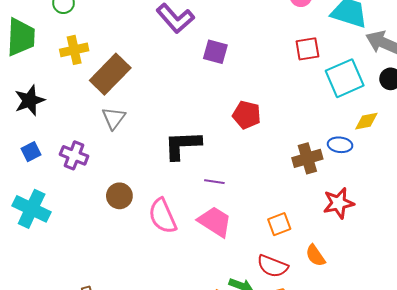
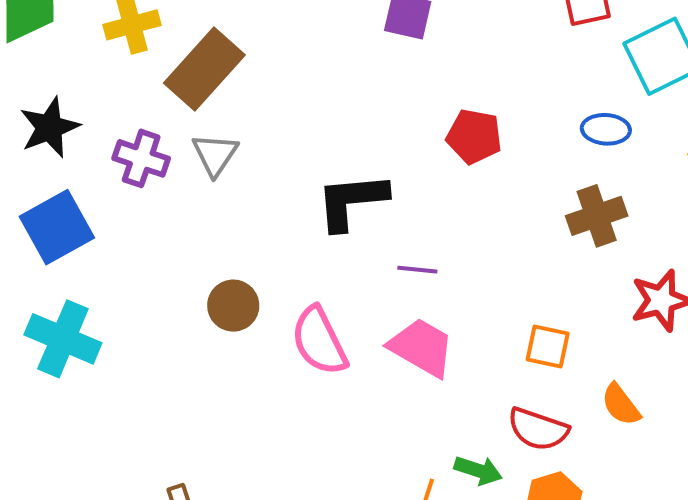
blue ellipse: (340, 145) -> (606, 129), moved
blue square: (31, 152) -> (57, 227), size x1.8
purple cross: (74, 155) -> (141, 158), moved
orange square: (279, 224) -> (548, 347), turned 35

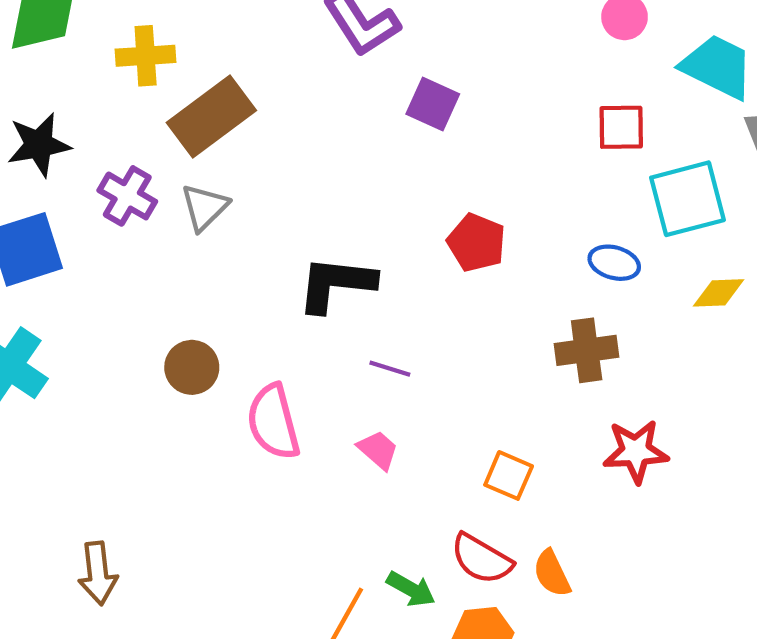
pink trapezoid: (422, 347) -> (378, 450), size x0.6
orange semicircle: (621, 405) -> (552, 573), moved

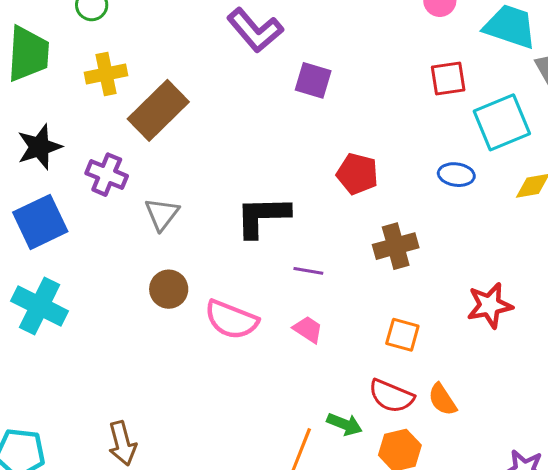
gray triangle: (204, 207) -> (162, 214), moved
brown cross: (587, 350) -> (396, 246), moved
pink semicircle: (273, 422) -> (231, 320), turned -46

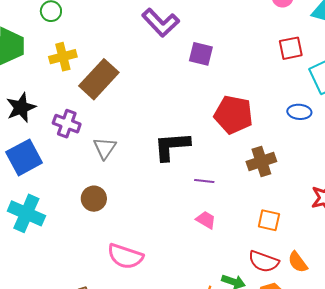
red pentagon: (357, 174) -> (233, 115), size x1.4
brown circle: (169, 289) -> (94, 199), moved
pink semicircle: (231, 320) -> (125, 256), moved

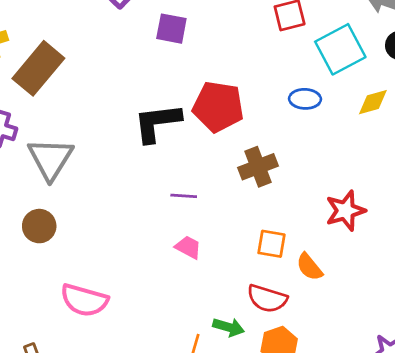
black L-shape: (172, 146) -> (157, 123), moved
gray triangle: (105, 148) -> (50, 159), size x1.5
orange semicircle: (298, 262) -> (309, 267), moved

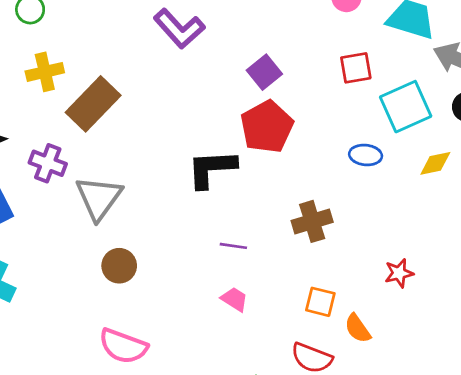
purple square: (171, 29) -> (264, 72), moved, turned 36
red pentagon: (218, 107) -> (267, 127), moved, turned 30
red star: (345, 211) -> (399, 273), size x0.7
brown circle: (39, 226) -> (119, 266), moved

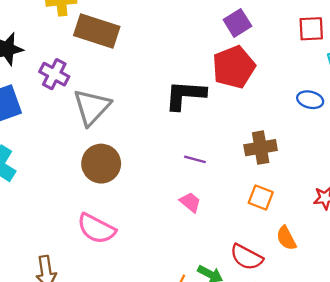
brown rectangle: (93, 104) -> (97, 31), turned 57
brown circle: (119, 266) -> (101, 164), size x1.4
orange square: (320, 302) -> (261, 198), moved

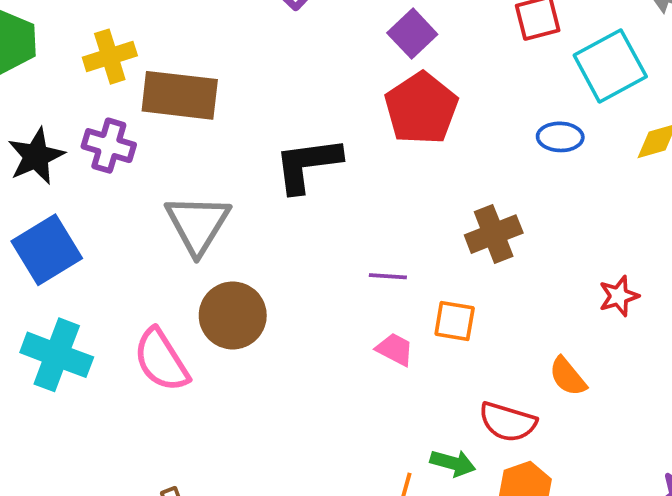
purple cross: (54, 74) -> (109, 146), moved
black L-shape: (185, 95) -> (307, 165), moved
orange square: (261, 198) -> (455, 321), moved
pink semicircle: (96, 229) -> (161, 360), moved, turned 42

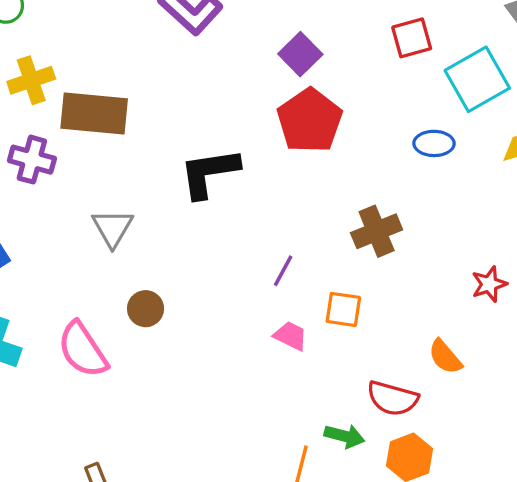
gray triangle: (198, 224) -> (113, 228), size x0.7
purple line: (388, 276) -> (283, 271), turned -64
brown circle: (233, 315) -> (146, 309), size x0.6

